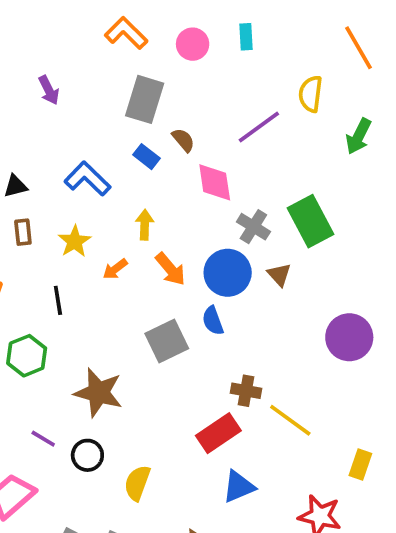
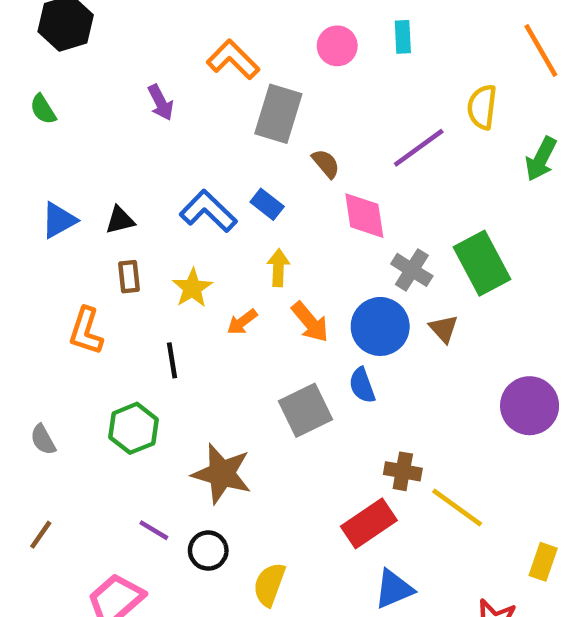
orange L-shape: (126, 33) -> (233, 59), moved
blue rectangle: (146, 157) -> (267, 204), moved

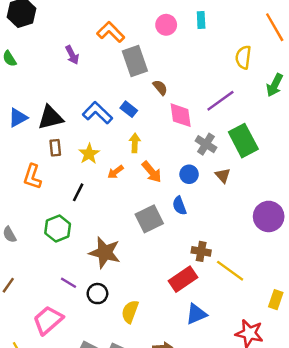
gray rectangle: (278, 114) -> (135, 61), turned -36
purple line: (419, 148) -> (220, 101), moved
black triangle: (120, 220) -> (50, 118), size x1.6
blue circle: (380, 326) -> (189, 174), size x0.6
black line: (172, 360) -> (78, 192), turned 36

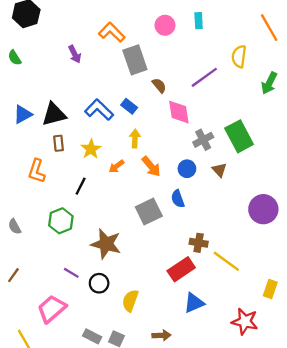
purple line: (220, 101) -> (204, 77), moved
gray cross: (206, 144) -> (203, 140), turned 30

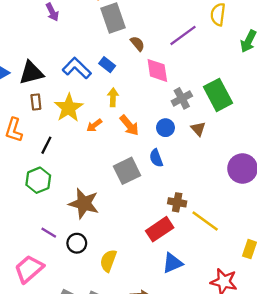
yellow star: (91, 149) -> (69, 108), size x1.4
black line: (81, 186) -> (46, 145), moved

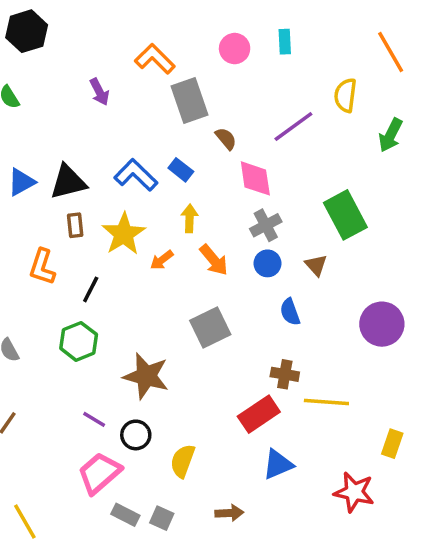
gray cross: (182, 98) -> (266, 225), moved
blue semicircle: (156, 158) -> (290, 312), moved
yellow line: (205, 221) -> (326, 402), turned -32
pink trapezoid: (29, 269) -> (99, 473), moved

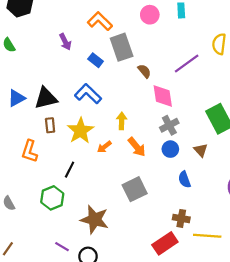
blue rectangle: (181, 170) -> (96, 60), moved
black line: (91, 289) -> (70, 170), moved

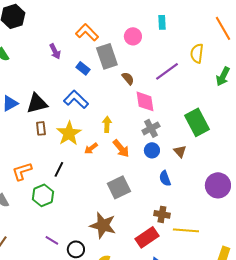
pink circle: (150, 15) -> (133, 36), moved
orange L-shape: (29, 151) -> (22, 171), moved, turned 55
brown star: (95, 220) -> (103, 225), moved

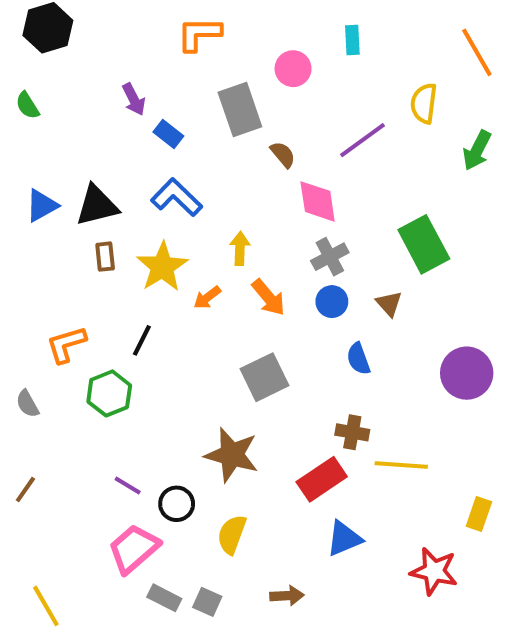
orange L-shape: (87, 32) -> (199, 34), moved, turned -45
blue rectangle: (83, 68) -> (168, 134), moved

